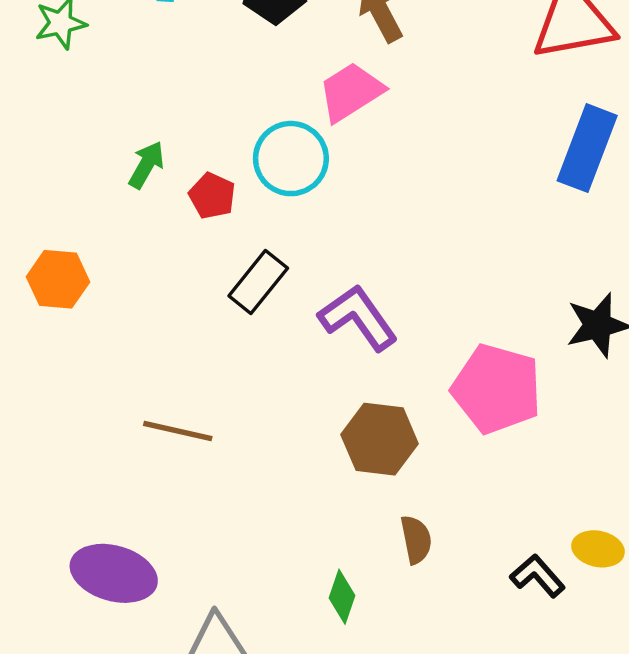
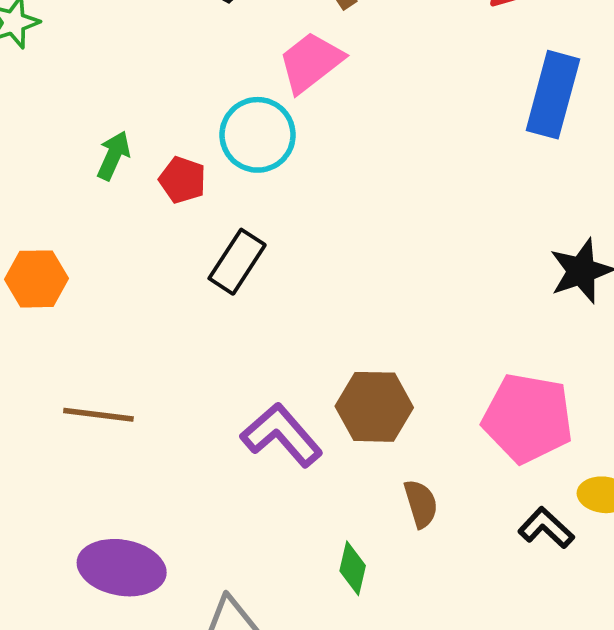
purple L-shape: (358, 318) -> (282, 435), moved
pink pentagon: (497, 389) -> (528, 418), moved
brown line: (178, 431) -> (98, 415), moved

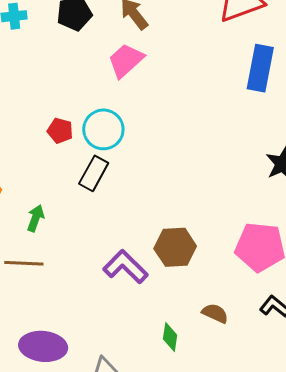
cyan circle: (258, 135) -> (103, 129), moved
green arrow: (114, 156) -> (36, 218), moved
brown semicircle: (421, 504) -> (215, 313), moved, turned -44

